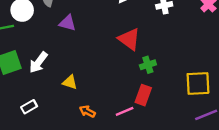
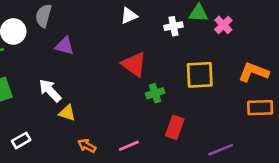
white arrow: (38, 62) -> (50, 91), moved, turned 100
yellow square: (198, 83) -> (200, 75), moved
red rectangle: (143, 95) -> (175, 127), moved

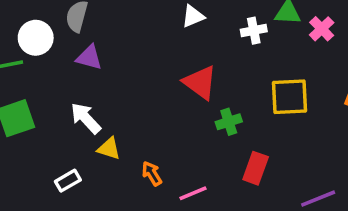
purple triangle: (64, 46) -> (89, 57), moved
white rectangle: (21, 140) -> (68, 181), moved
orange arrow: (87, 146) -> (152, 174), moved, turned 30

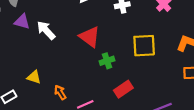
white arrow: (86, 118) -> (46, 30), moved
red rectangle: (256, 168) -> (123, 89), turned 36

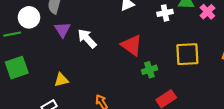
purple triangle: (22, 22) -> (62, 30), turned 42
yellow triangle: (34, 77) -> (61, 80), moved, turned -32

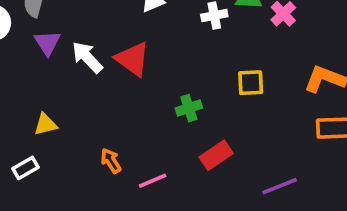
red triangle: (132, 45) -> (133, 59), moved
yellow square: (187, 54) -> (251, 83), size x0.7

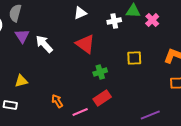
red triangle: (133, 59) -> (85, 44), moved
red rectangle: (216, 155) -> (102, 98), moved
white rectangle: (26, 168) -> (10, 105), turned 40

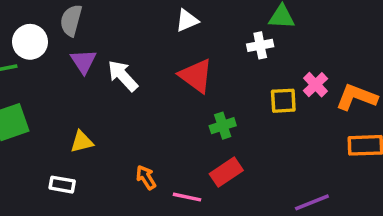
pink cross: (152, 20) -> (315, 85), moved
white cross: (114, 21) -> (260, 45), moved
pink line: (80, 112) -> (187, 197), turned 35

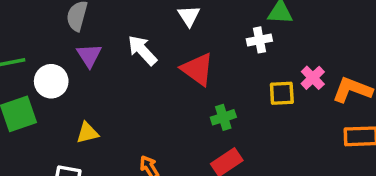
white triangle: (187, 20) -> (189, 16), turned -40
white circle: (30, 42) -> (51, 81), moved
white arrow: (123, 76) -> (142, 50), moved

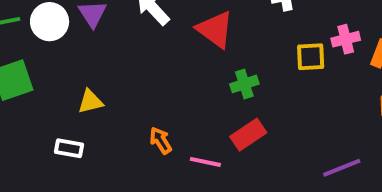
pink cross: (313, 78) -> (346, 39), turned 30
white circle: (51, 81) -> (50, 22), moved

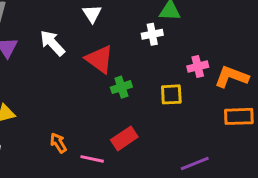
yellow square: (311, 57) -> (171, 94), moved
green cross: (244, 84) -> (121, 87), moved

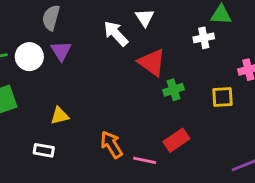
white arrow: (52, 43) -> (116, 34), moved
orange arrow: (58, 143) -> (112, 145), size x1.4

